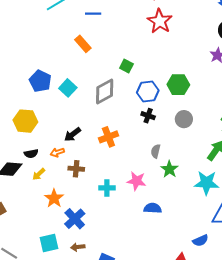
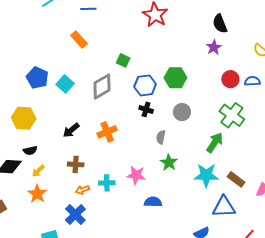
gray semicircle: (156, 151) -> (161, 137), moved
orange arrow: (57, 152) -> (82, 190), moved
orange star: (54, 198) -> (37, 194), moved

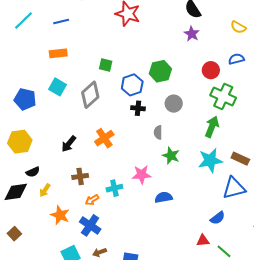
orange rectangle: (79, 40) -> (58, 53), turned -42
red circle: (230, 79) -> (211, 70), moved
cyan square: (65, 84) -> (58, 87), moved
orange star: (37, 194) -> (60, 215), moved

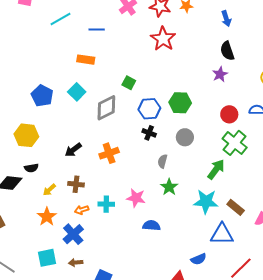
yellow arrow: (45, 190) -> (49, 190), moved

